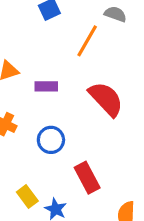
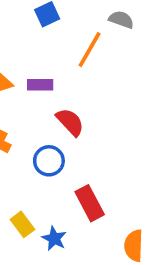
purple rectangle: (46, 86) -> (40, 85), moved
red semicircle: (106, 99) -> (70, 122), moved, size x0.7

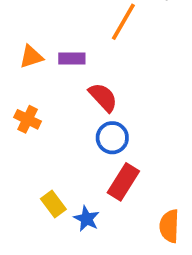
blue circle: (49, 161) -> (112, 138), moved
red rectangle: (90, 203) -> (123, 182), turned 60

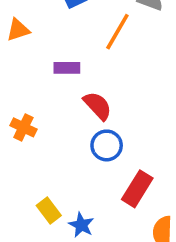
orange triangle: (31, 57) -> (18, 30), moved
red rectangle: (123, 182) -> (137, 189), moved

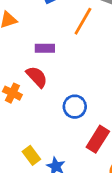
red semicircle: (98, 106) -> (37, 77), moved

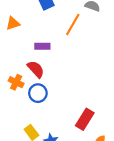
blue circle: (75, 107) -> (38, 93), moved

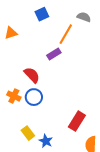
purple rectangle: (42, 46) -> (54, 54), moved, turned -32
orange cross: (16, 82) -> (14, 96), moved

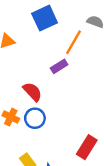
blue square: (42, 14) -> (45, 18), size x1.5

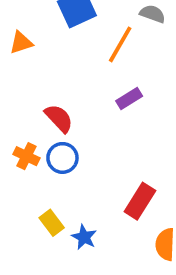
purple rectangle: (59, 66) -> (129, 98), moved

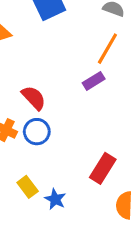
orange line: (120, 44) -> (107, 49), moved

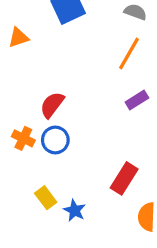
purple rectangle: (94, 81) -> (137, 100), moved
red semicircle: (34, 98) -> (52, 105), turned -100

